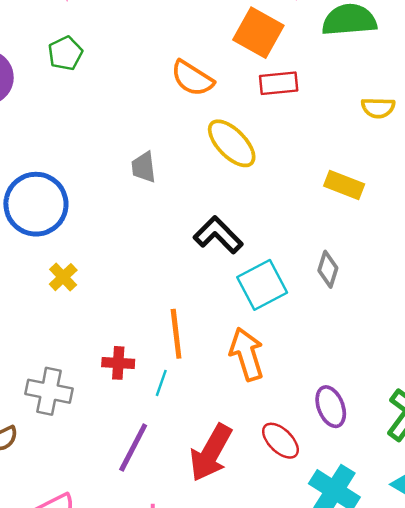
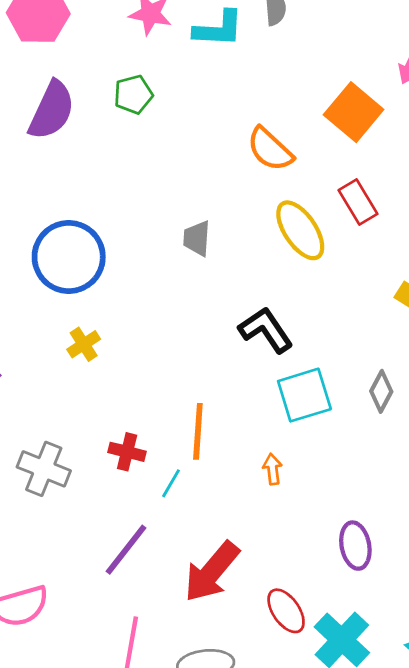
red rectangle: (279, 83) -> (358, 202), moved, turned 54
orange arrow: (247, 354) -> (273, 469), size x0.5
red ellipse: (280, 441) -> (286, 611), moved

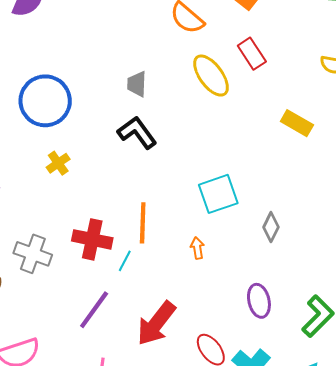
black L-shape: (266, 330) -> (137, 133), moved
gray diamond: (381, 391) -> (271, 227), moved
red cross: (127, 452) -> (92, 239), size x1.5

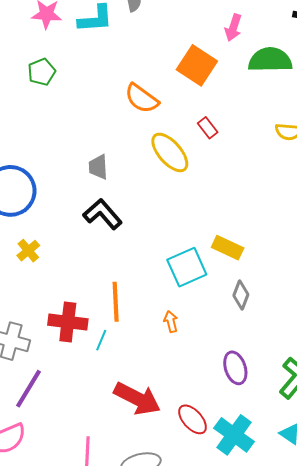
red rectangle: (252, 54) -> (208, 128), size x0.7
yellow rectangle: (297, 123) -> (228, 248), moved
purple line: (94, 310) -> (28, 389), moved
red arrow: (156, 323) -> (137, 398), turned -96

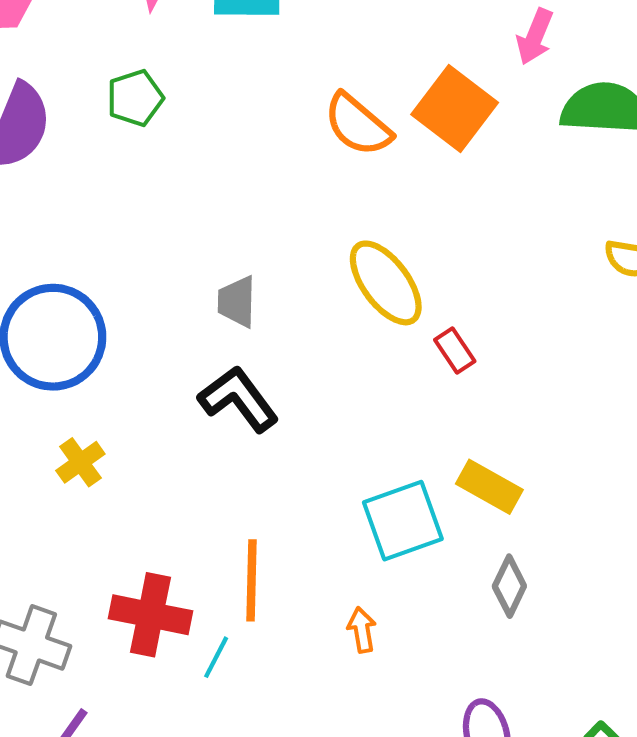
orange semicircle: (142, 98) -> (358, 125), moved
red rectangle: (208, 128) -> (455, 351), moved

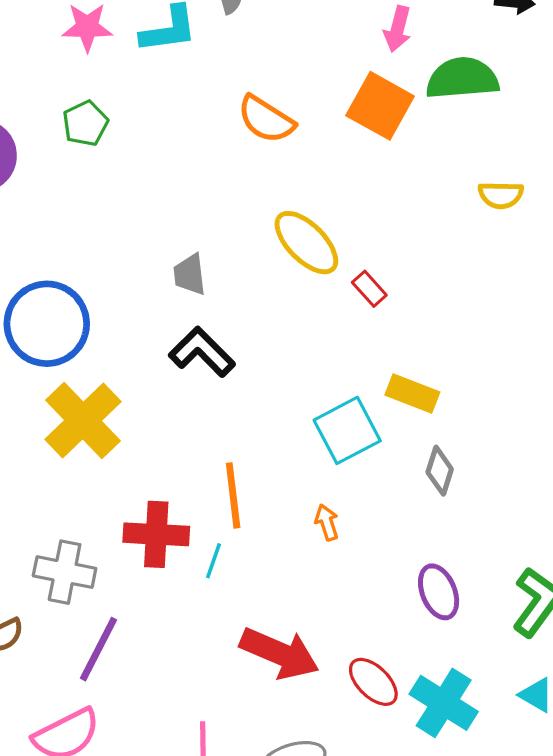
orange square: (455, 108) -> (380, 106), moved
yellow cross: (80, 462) -> (83, 421), size x2.0

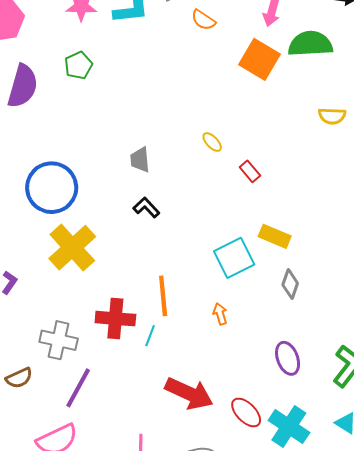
orange semicircle: (266, 119) -> (203, 20), moved, size x0.7
yellow ellipse: (306, 243) -> (212, 142), size x0.5
black L-shape: (202, 352) -> (146, 207), size x0.7

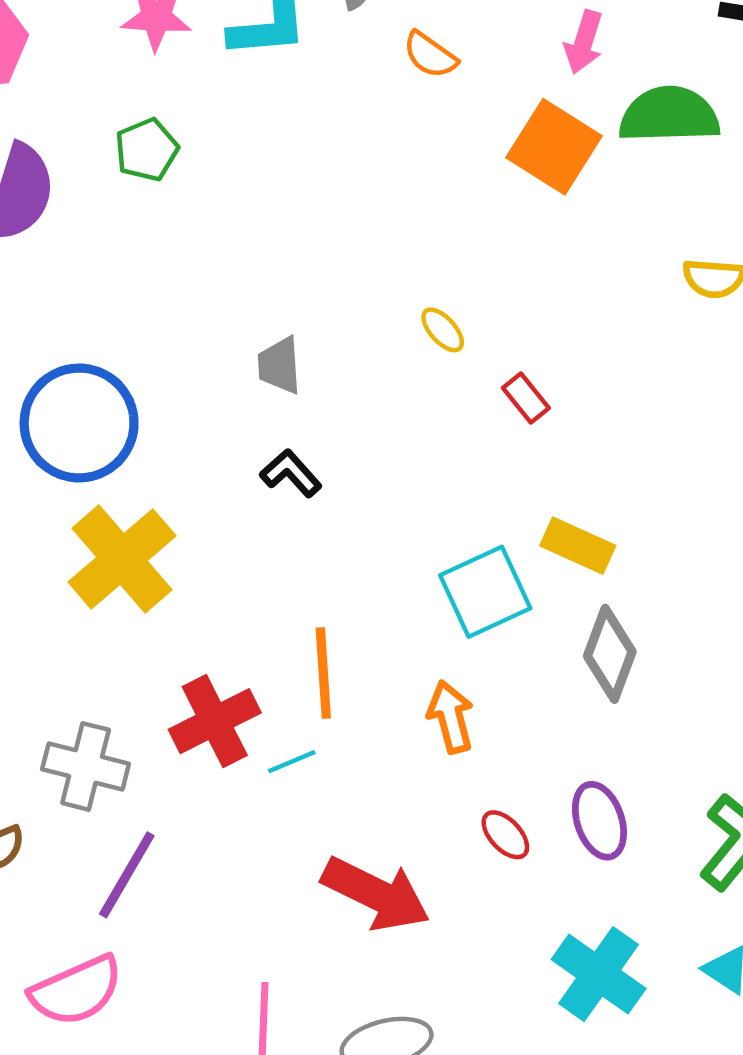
gray diamond: (290, 284) -> (610, 654), size x1.4
orange arrow: (220, 314) -> (451, 717), size x1.4
red cross: (115, 319) -> (215, 721), turned -33
cyan line: (150, 336) -> (292, 762), turned 45
red ellipse: (246, 412) -> (505, 835), moved, size x0.7

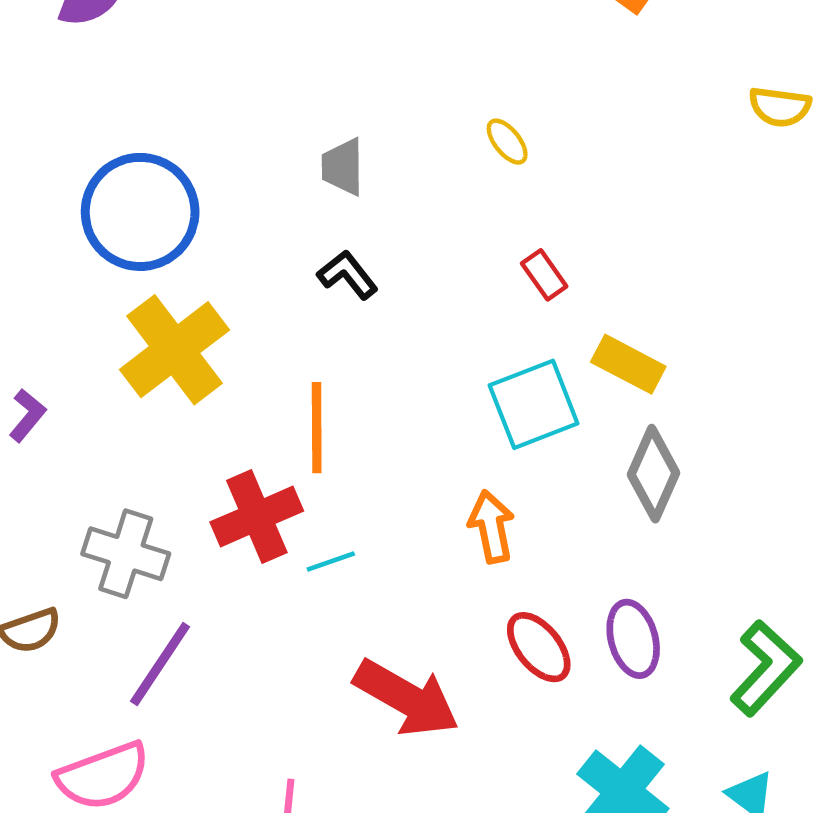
red rectangle: (526, 398) -> (544, 275), moved
orange line: (323, 673) -> (317, 428), moved
red ellipse: (505, 835) -> (539, 647), size x1.4

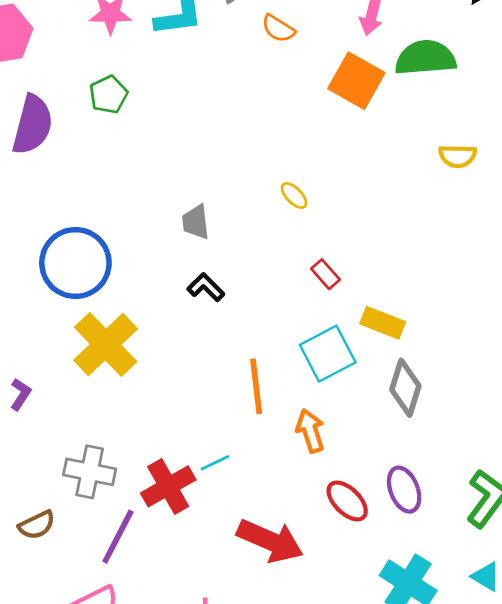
orange line: (317, 428) -> (256, 386), moved
red cross: (257, 516) -> (168, 486), moved

